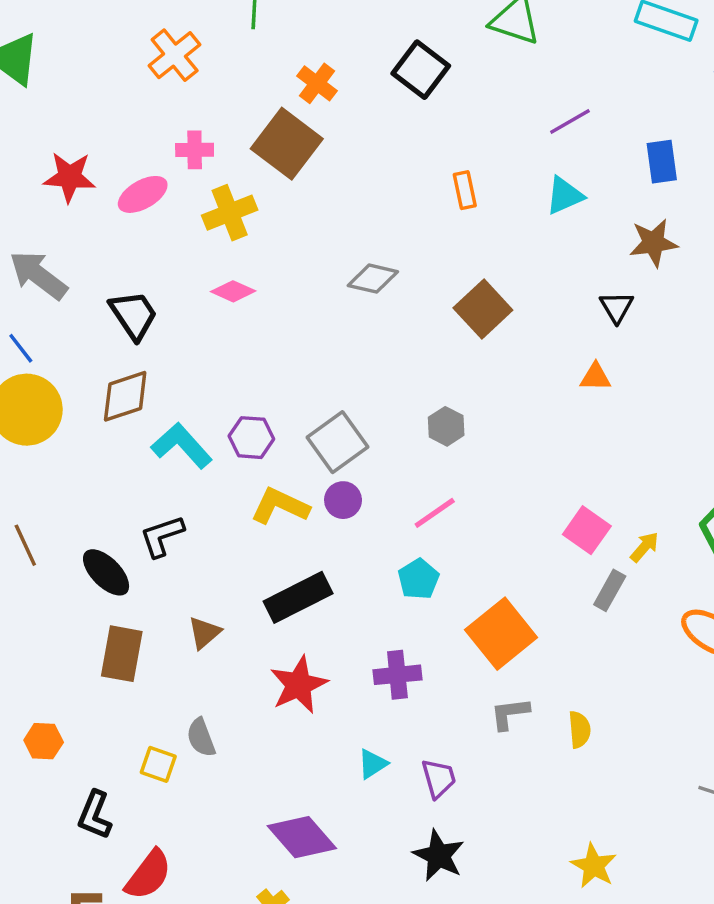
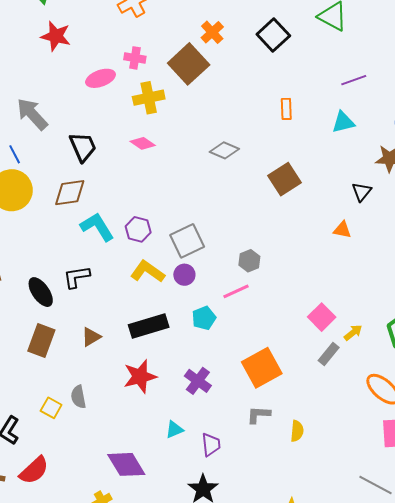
red star: (69, 177) -> (56, 36), moved
gray hexagon: (446, 426) -> (249, 261), moved
cyan pentagon: (419, 579) -> (204, 318), moved
purple cross: (397, 675) -> (198, 381), turned 32

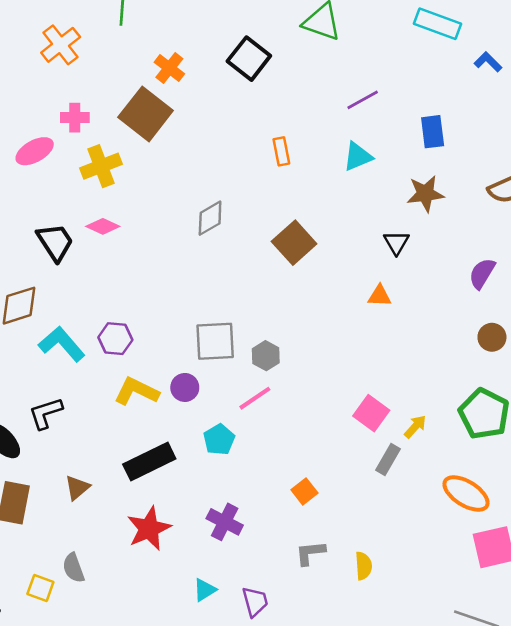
black trapezoid: (83, 147) -> (55, 242), moved
gray diamond: (224, 150) -> (210, 218), turned -44
gray square: (187, 241) -> (215, 341), moved, turned 32
orange square: (262, 368) -> (304, 491), size x0.5

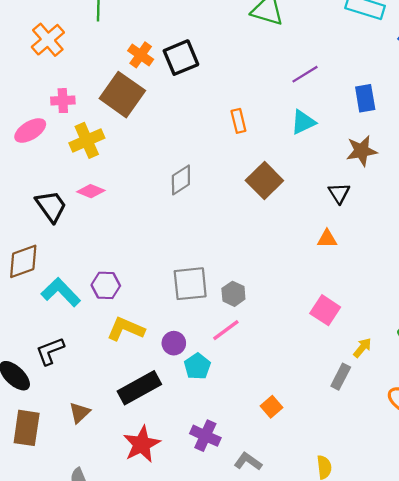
black square: (249, 59) -> (181, 58), moved, turned 32
brown square: (294, 243) -> (264, 181), moved
purple circle: (185, 387) -> (174, 343), moved
pink square: (371, 413) -> (325, 310), moved
gray L-shape: (310, 553) -> (248, 461), moved, turned 44

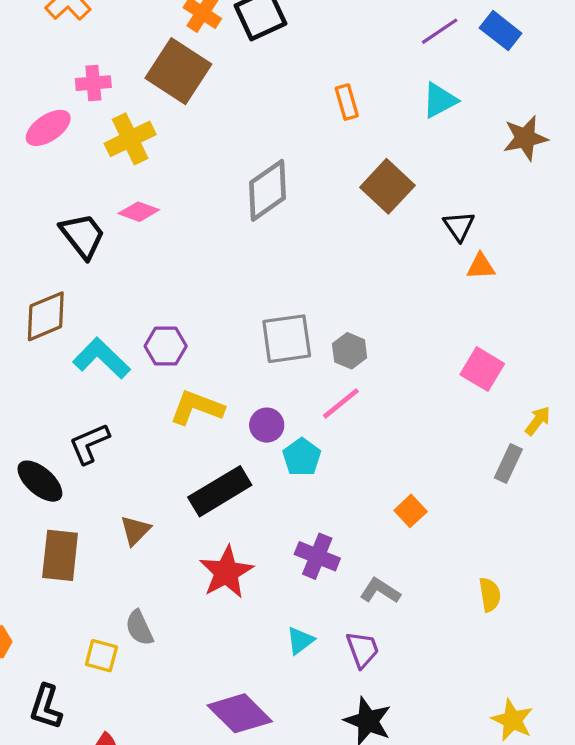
blue rectangle: (365, 98) -> (501, 31), moved, turned -40
gray diamond: (181, 180) -> (267, 190), size x1.4
black triangle: (339, 193) -> (459, 226), moved

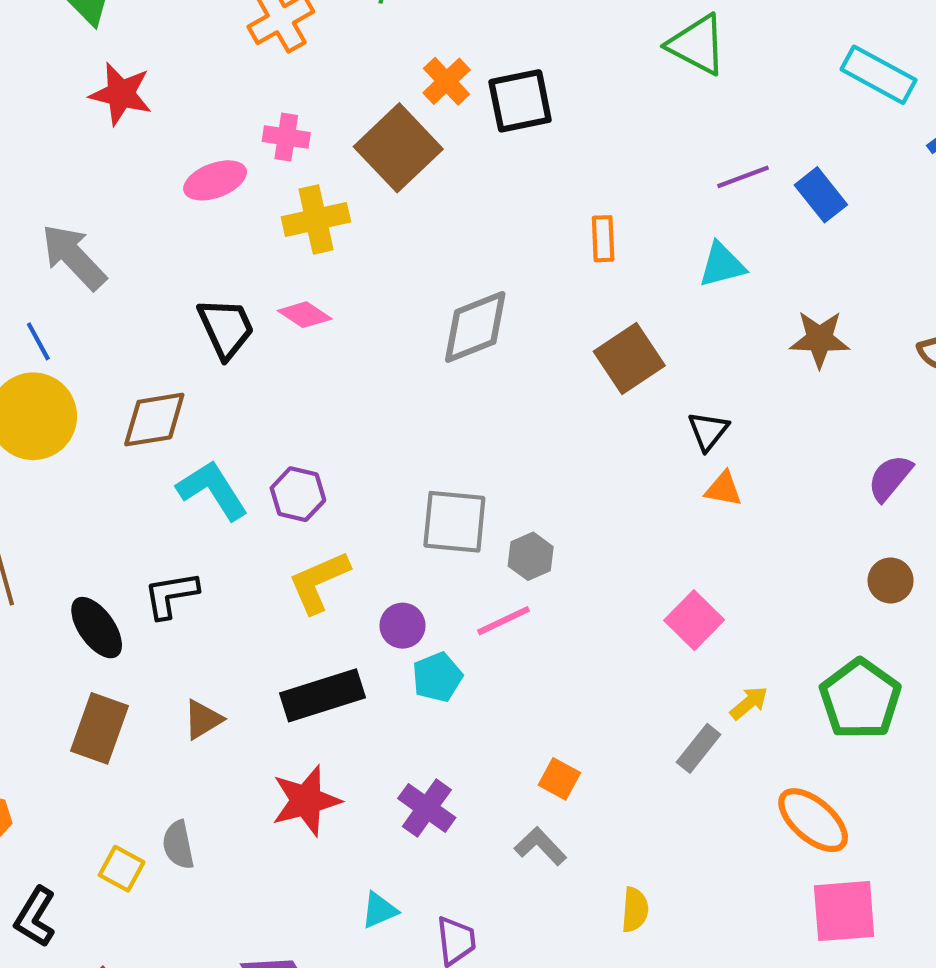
yellow L-shape: (197, 408) -> (319, 582), turned -58
orange square: (411, 511) -> (559, 779), turned -32
gray L-shape: (380, 591) -> (540, 846), moved

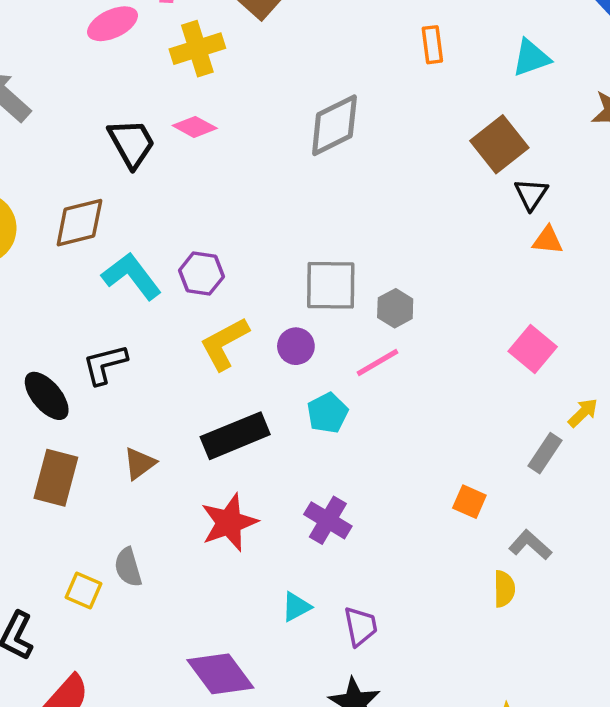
brown square: (629, 359) -> (499, 144), moved
purple circle: (403, 626) -> (296, 346), moved
orange square: (559, 779) -> (469, 502), moved
gray L-shape: (540, 846) -> (530, 545), moved

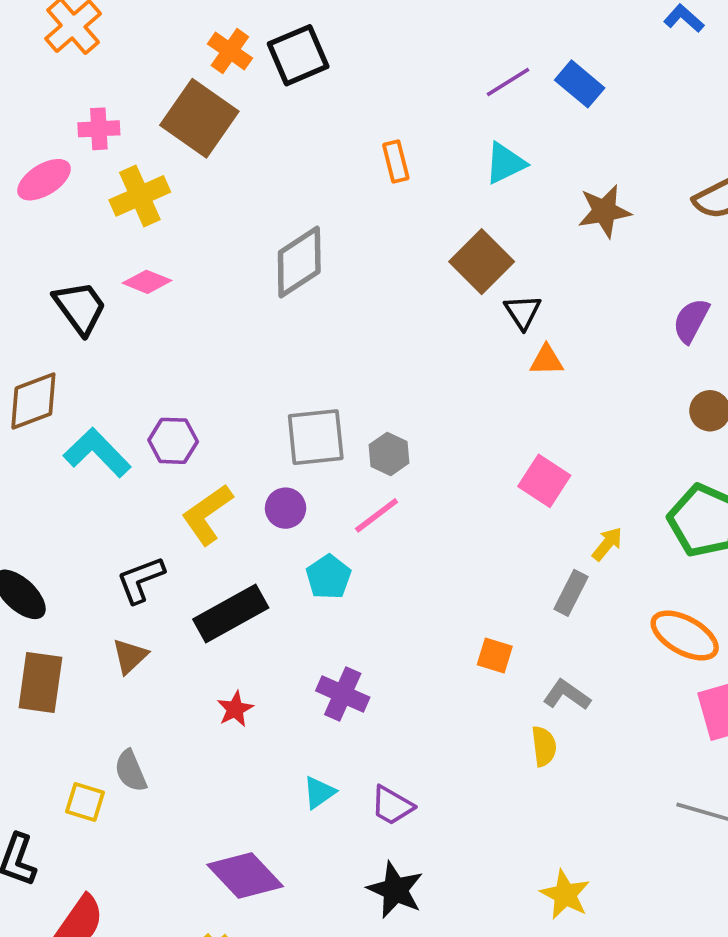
black L-shape: (105, 364) -> (141, 580), moved
red star: (229, 522) -> (235, 709), size x0.6
purple trapezoid: (361, 626) -> (392, 805), turned 138

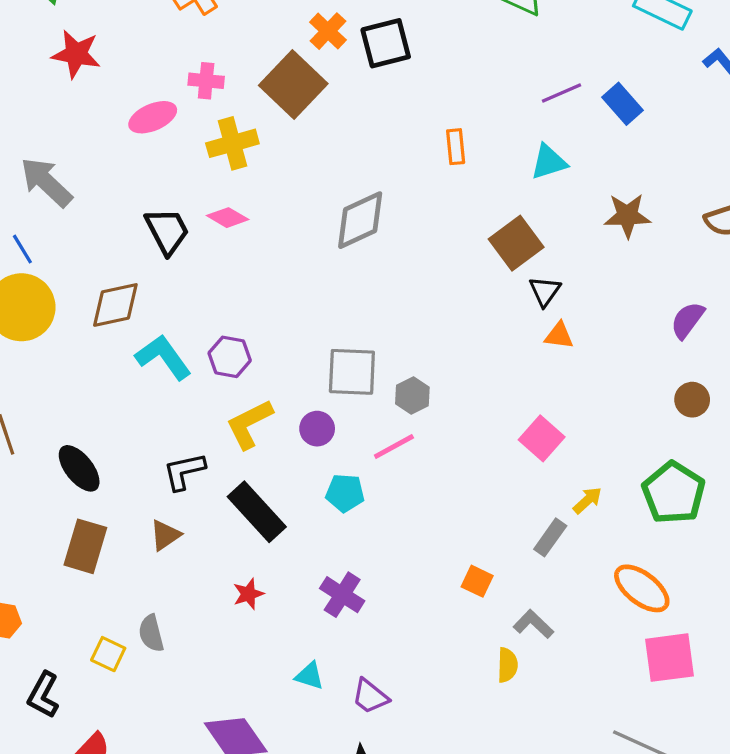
cyan pentagon: (329, 577) -> (345, 493), turned 30
black rectangle: (231, 614) -> (257, 512), turned 68
cyan triangle: (319, 792) -> (310, 676), turned 44

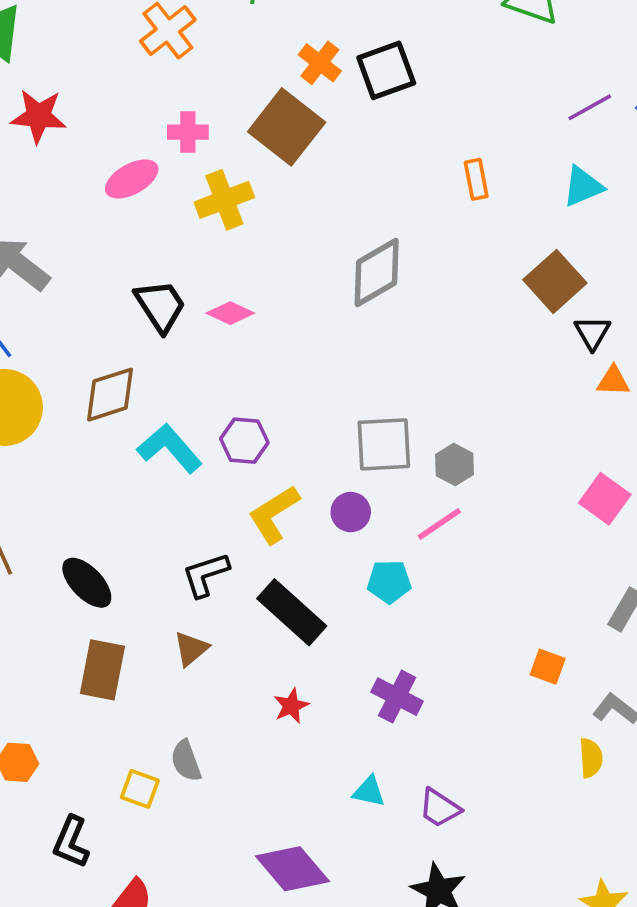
pink diamond: (228, 218) -> (230, 313), moved

